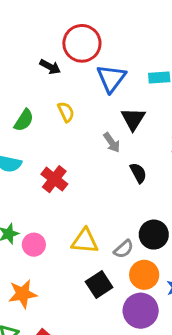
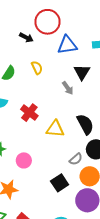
blue triangle: (111, 78) -> (67, 45), turned 45
black semicircle: (138, 173) -> (85, 124), moved, size x1.5
yellow triangle: (85, 241) -> (55, 129), moved
pink circle: (34, 245) -> (24, 160), moved

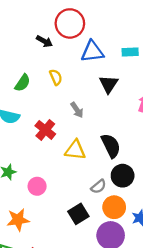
gray arrow: (68, 88) -> (77, 110), moved

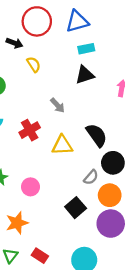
blue triangle: (92, 52) -> (77, 21), moved
cyan rectangle: (130, 52) -> (86, 49), moved
yellow semicircle: (56, 77) -> (34, 64), moved
black triangle: (109, 84) -> (85, 75), turned 48
red cross: (45, 130) -> (30, 130), turned 30

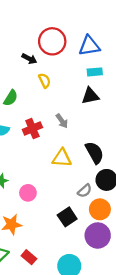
red cross: (30, 130) -> (32, 129), moved

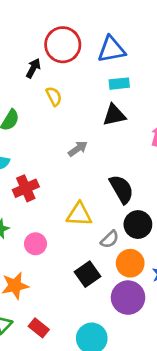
black arrow: (29, 59) -> (33, 68), turned -88
gray arrow: (62, 121) -> (78, 149), turned -88
red cross: (32, 129) -> (26, 188), moved
yellow triangle: (62, 158) -> (79, 214), moved

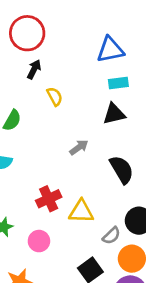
red circle: (63, 45) -> (27, 33), moved
red cross: (26, 188) -> (49, 199), moved
black semicircle: (121, 189) -> (122, 170), moved

